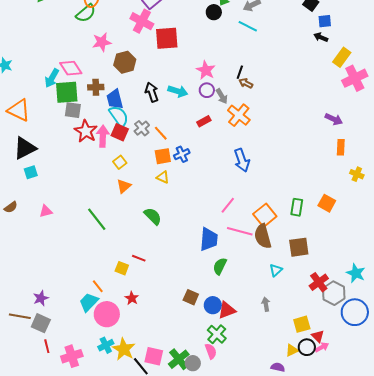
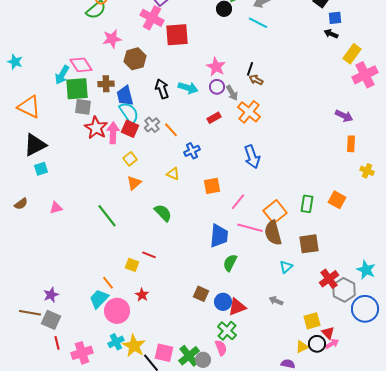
orange square: (163, 156) -> (212, 186), moved
gray arrow: (266, 304) -> (276, 301), turned -56

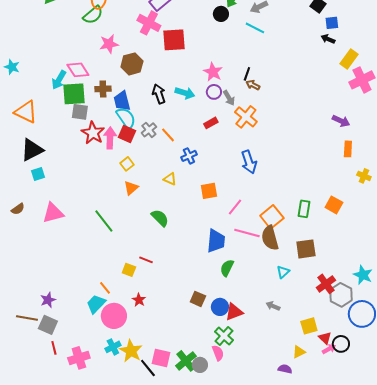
pink triangle: (56, 208) -> (53, 213), size x1.6
black circle: (317, 344) -> (341, 344), moved

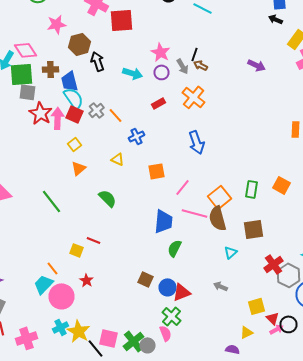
black arrow: (159, 94) -> (98, 61), moved
gray arrow: (229, 98) -> (182, 66), moved
purple arrow: (341, 121) -> (256, 65), moved

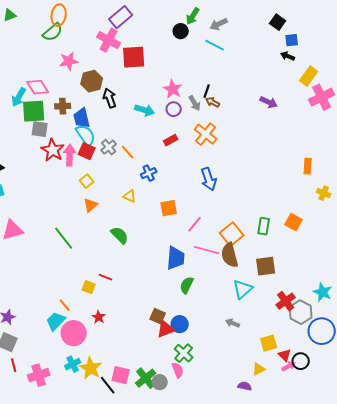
cyan triangle: (230, 252) -> (243, 289), size x1.5
red triangle: (182, 292) -> (166, 329), moved

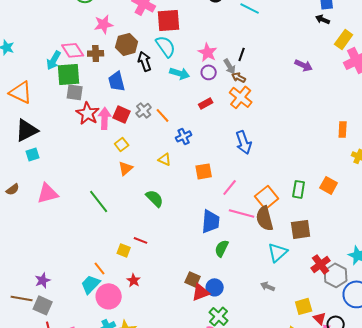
brown arrow: (213, 102) -> (239, 77), moved
brown cross: (63, 106) -> (96, 53), moved
cyan semicircle: (86, 135) -> (166, 46), moved

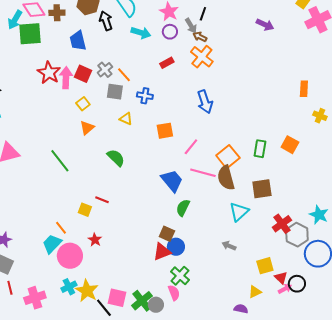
gray square: (75, 92) -> (115, 92), moved
blue cross: (184, 136) -> (145, 96), turned 35
blue trapezoid: (211, 221) -> (172, 181), turned -45
brown square: (193, 279) -> (167, 234), moved

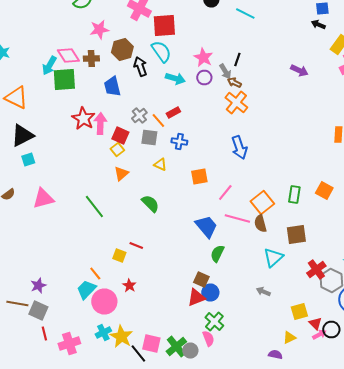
red rectangle: (167, 63) -> (173, 112), moved
red square: (83, 74) -> (120, 136), moved
brown semicircle: (226, 178) -> (260, 224), size x0.7

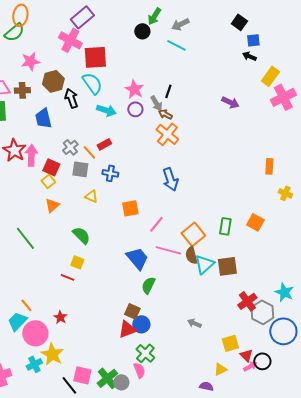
yellow square: (119, 256) -> (77, 262), moved
cyan triangle: (273, 258) -> (204, 264), moved
yellow star: (121, 336) -> (52, 354), moved

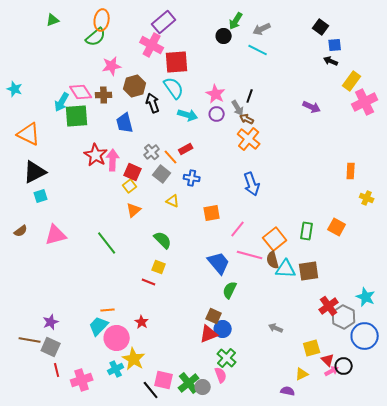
gray square: (80, 169) -> (162, 174), turned 30
cyan triangle: (204, 264) -> (286, 269), turned 45
orange line: (26, 305) -> (108, 310), turned -56

